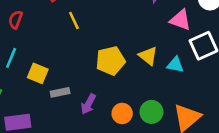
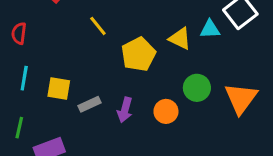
yellow line: (74, 20) -> (98, 26), moved
cyan triangle: (175, 65) -> (210, 29), moved
green circle: (151, 112) -> (197, 88), moved

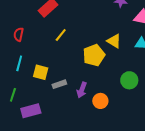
yellow line: (98, 26) -> (61, 35), moved, turned 72
yellow triangle: (180, 39) -> (114, 41), moved
orange circle: (166, 111) -> (100, 101), moved

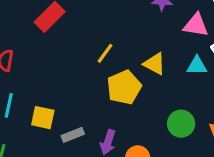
yellow line: (61, 35) -> (105, 53), moved

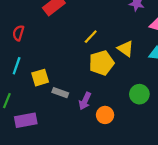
yellow square: (43, 118) -> (40, 78), turned -36
gray rectangle: (73, 135) -> (60, 93), turned 35

